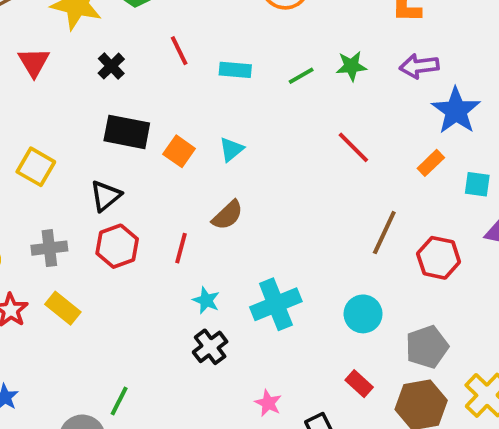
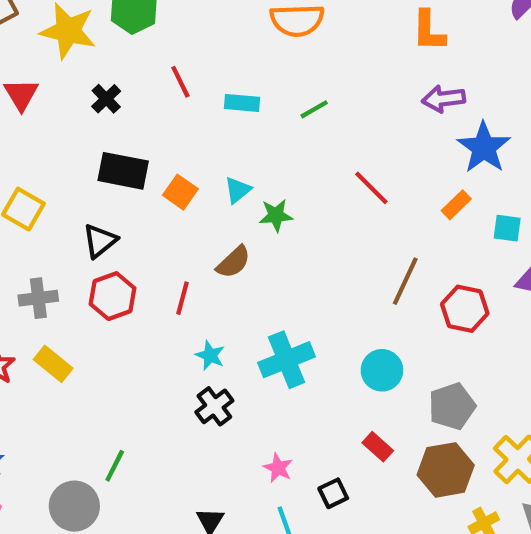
green star: (351, 66) -> (276, 215), moved

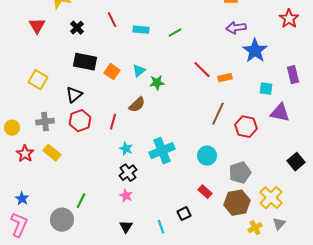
orange rectangle: (456, 205) -> (225, 78), moved, turned 32
pink star: (278, 468) -> (126, 196), moved

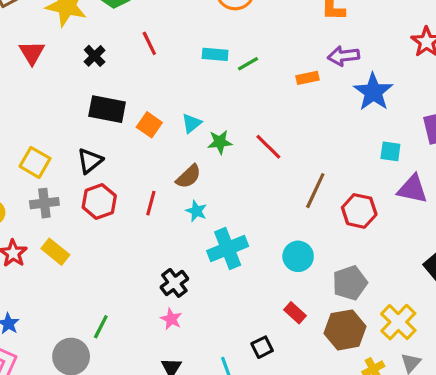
cyan rectangle: (141, 30) -> (215, 54), moved
red line: (202, 70) -> (268, 147), moved
orange rectangle: (225, 78) -> (307, 78), moved
yellow square: (38, 80) -> (35, 162), moved
cyan star: (126, 149) -> (196, 211), moved

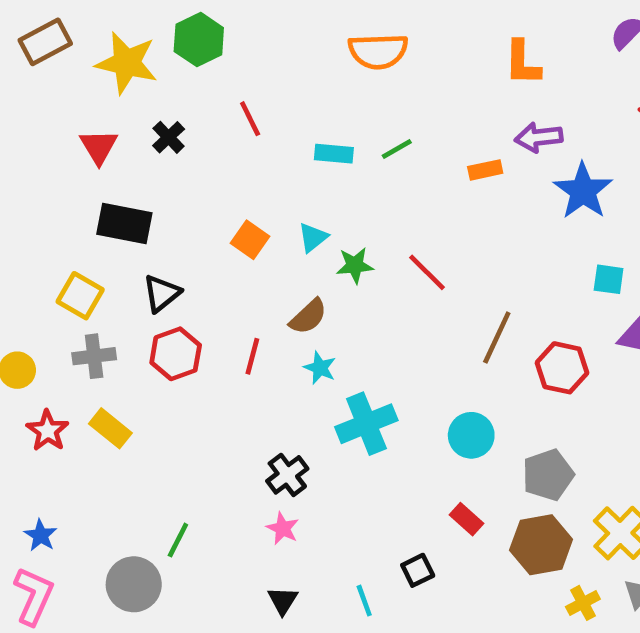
red triangle: (32, 53) -> (99, 147), moved
cyan rectangle: (215, 54) -> (334, 154), moved
black rectangle: (107, 109) -> (124, 223), moved

